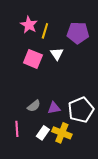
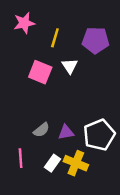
pink star: (29, 25) -> (24, 23), moved, turned 30

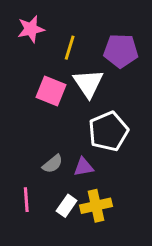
white triangle: (70, 66) -> (88, 83), size x1.5
white pentagon: (99, 135) -> (108, 131), moved
yellow cross: (76, 163) -> (96, 206), turned -35

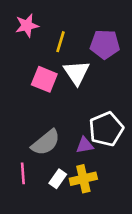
white pentagon: (108, 131) -> (106, 129), moved
gray semicircle: (53, 164) -> (46, 142), size x1.6
purple triangle: (84, 167) -> (85, 145), moved

